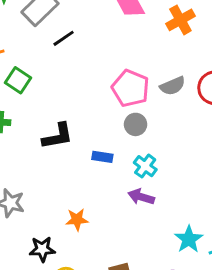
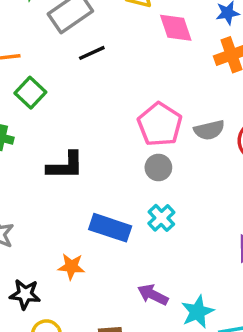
blue rectangle: (102, 157) -> (110, 228), moved, size x1.6
purple arrow: (141, 197) -> (153, 295), moved

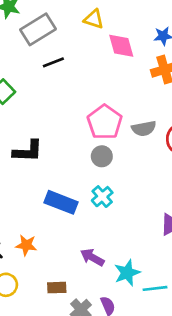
orange star: (71, 267) -> (26, 245), moved

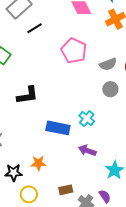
pink pentagon: (105, 122) -> (74, 51), moved
gray circle: (102, 156) -> (110, 89), moved
purple arrow: (92, 257) -> (87, 151), moved

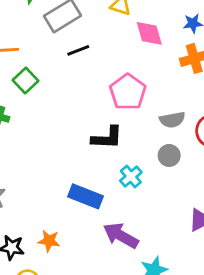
black L-shape: (27, 95) -> (107, 138), moved
cyan cross: (87, 119) -> (131, 176), moved
purple arrow: (87, 151) -> (121, 236), size x1.4

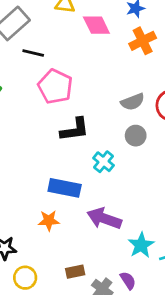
black line: (78, 50) -> (33, 53), turned 45
pink pentagon: (128, 92) -> (55, 87), moved
orange star: (49, 241) -> (49, 221), moved

